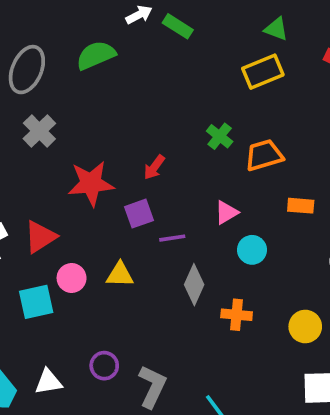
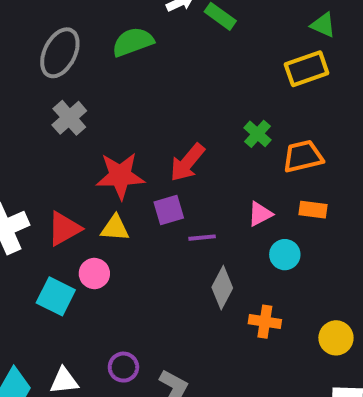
red arrow: (154, 167) -> (187, 162), size x1.5
orange rectangle: (301, 206) -> (313, 210), moved
yellow triangle: (120, 275) -> (115, 228), moved
cyan square: (36, 302) -> (56, 296), turned 36

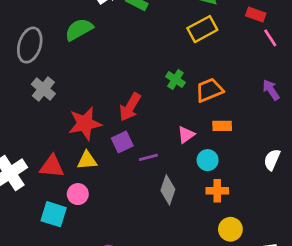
red triangle: (64, 229) -> (52, 166), turned 44
orange cross: (265, 322) -> (217, 191), moved
yellow circle: (336, 338) -> (230, 229), moved

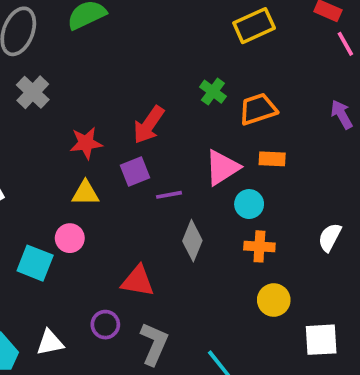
red star: (85, 124) -> (86, 143), size x0.7
pink triangle: (186, 135) -> (222, 168), size x1.5
white semicircle: (272, 160) -> (330, 237), moved
red triangle: (52, 166) -> (138, 281), moved

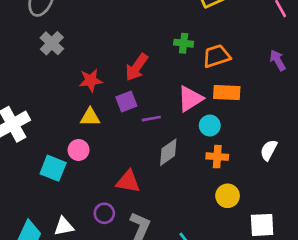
green cross: (213, 92) -> (184, 43), turned -30
orange rectangle: (272, 159) -> (227, 93), size x1.4
gray diamond: (192, 241) -> (168, 152), turned 32

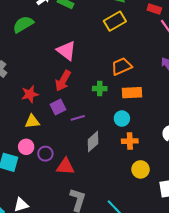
green cross: (184, 43) -> (100, 89), moved
pink triangle: (190, 99) -> (66, 51), moved, turned -45
purple circle: (104, 213) -> (45, 154), moved

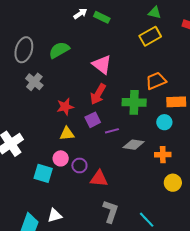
green semicircle: (23, 24) -> (59, 50), moved
green cross: (100, 89) -> (134, 102), size x1.6
orange rectangle: (132, 93) -> (176, 102), moved
cyan circle: (122, 119) -> (164, 122), moved
gray diamond: (93, 142) -> (134, 145), moved, turned 50

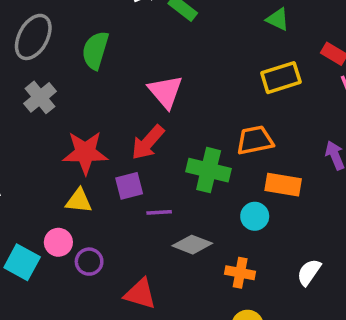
yellow rectangle: (150, 36) -> (281, 78), moved
green semicircle: (59, 50) -> (95, 50), turned -55
red star: (65, 107) -> (85, 153), size x1.4
red triangle: (99, 178) -> (140, 294), moved

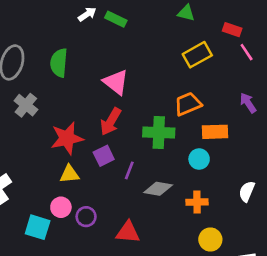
purple line: (159, 212) -> (129, 170), turned -54

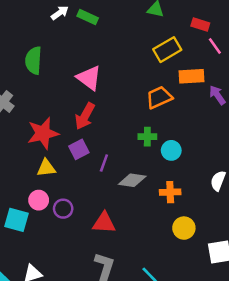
green cross: (159, 132) -> (147, 137), moved, size x0.6
orange rectangle: (215, 132) -> (191, 76), moved

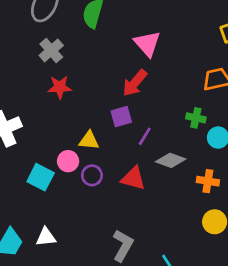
red star: (43, 133) -> (60, 87), moved, size x0.7
yellow triangle: (46, 168) -> (89, 141), moved
red triangle: (104, 223) -> (133, 178), moved

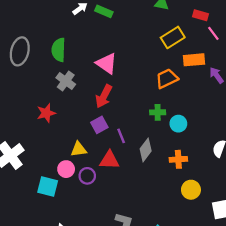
gray cross: (51, 50) -> (66, 81), moved
purple line: (145, 136) -> (121, 136), turned -40
gray diamond: (171, 160) -> (146, 150), turned -60
red triangle: (133, 178) -> (109, 160), moved

